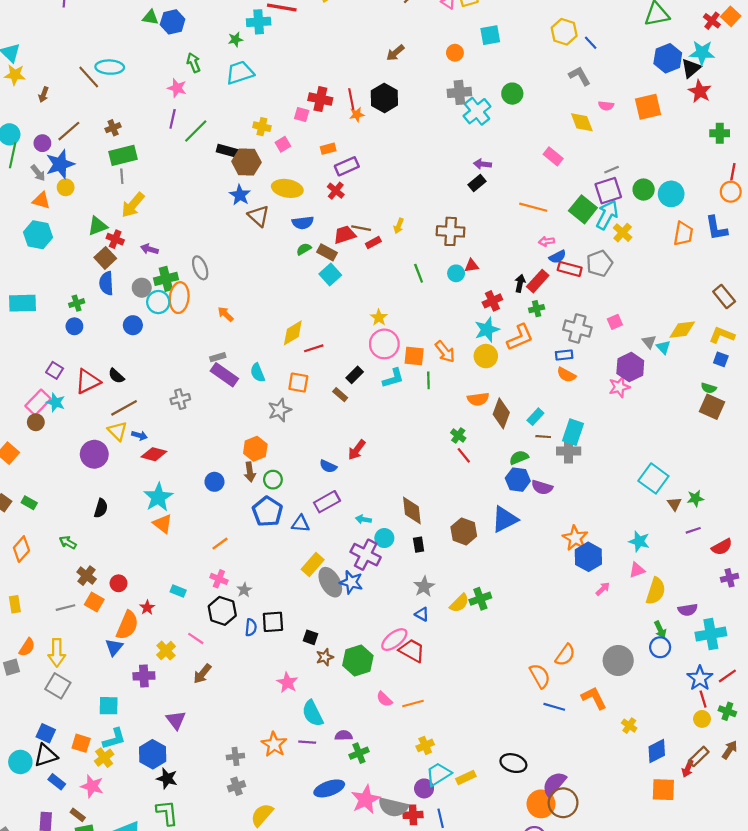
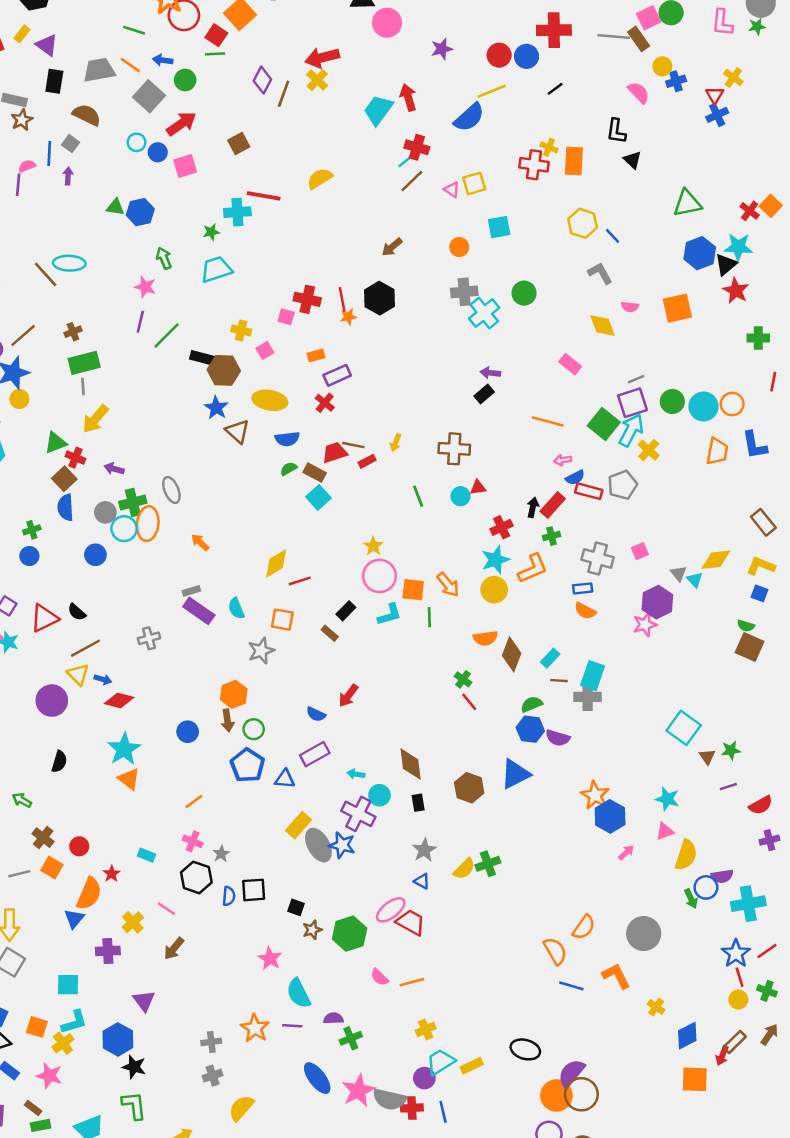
orange circle: (731, 192) -> (732, 404), moved
blue circle: (660, 647) -> (706, 887), moved
blue ellipse: (329, 788) -> (317, 1078), turned 72

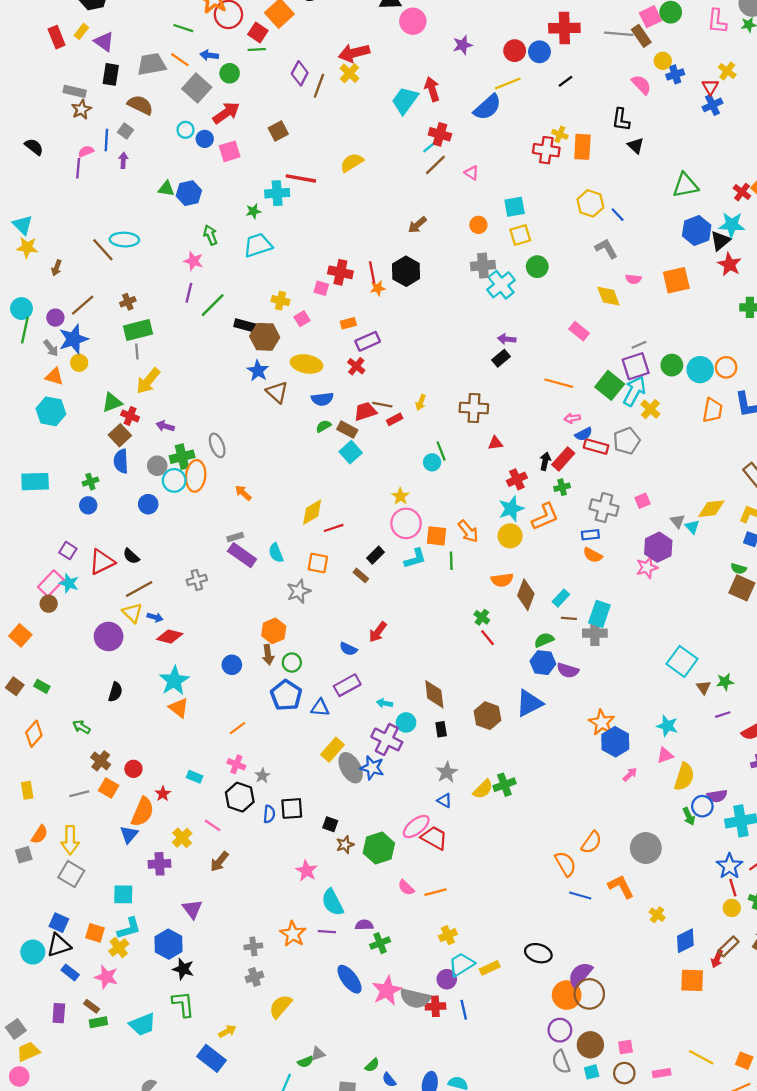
yellow square: (474, 183) -> (520, 235), moved
cyan circle: (460, 496) -> (432, 462), moved

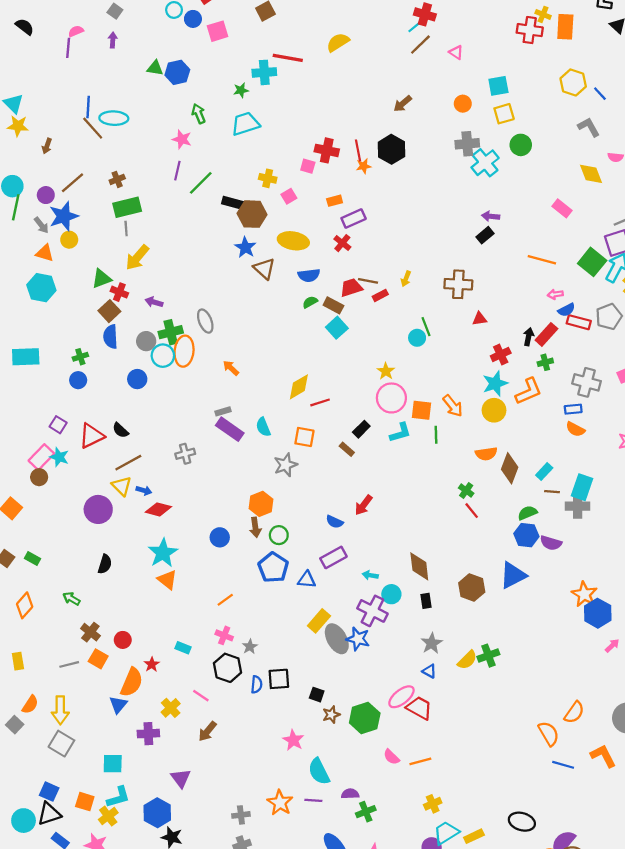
blue line: (106, 140) -> (88, 107), moved
gray square: (24, 855) -> (15, 725), turned -30

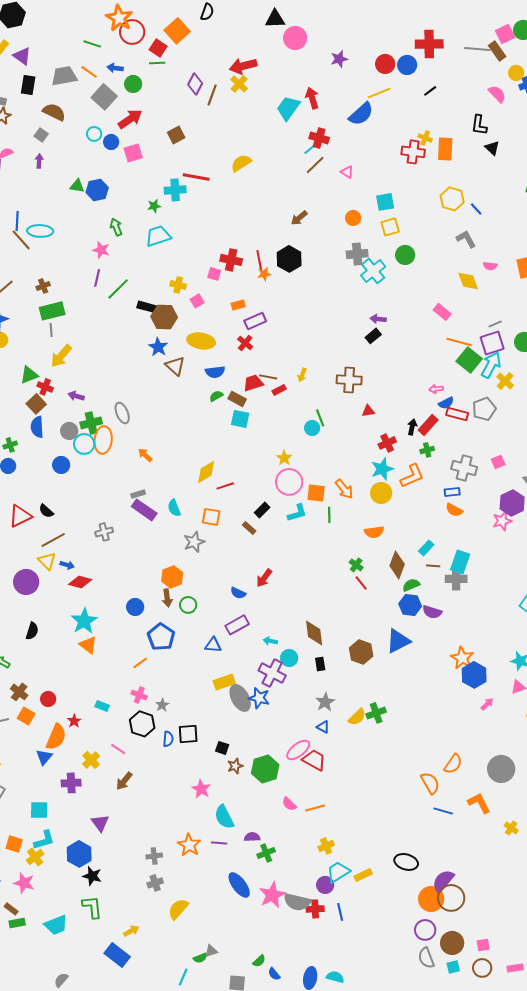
orange line: (542, 260) -> (459, 342), moved
cyan square: (337, 328) -> (240, 419), turned -36
brown diamond: (510, 468) -> (397, 565), moved
blue pentagon: (273, 567) -> (161, 637), moved
yellow rectangle: (319, 621) -> (224, 682), turned 30

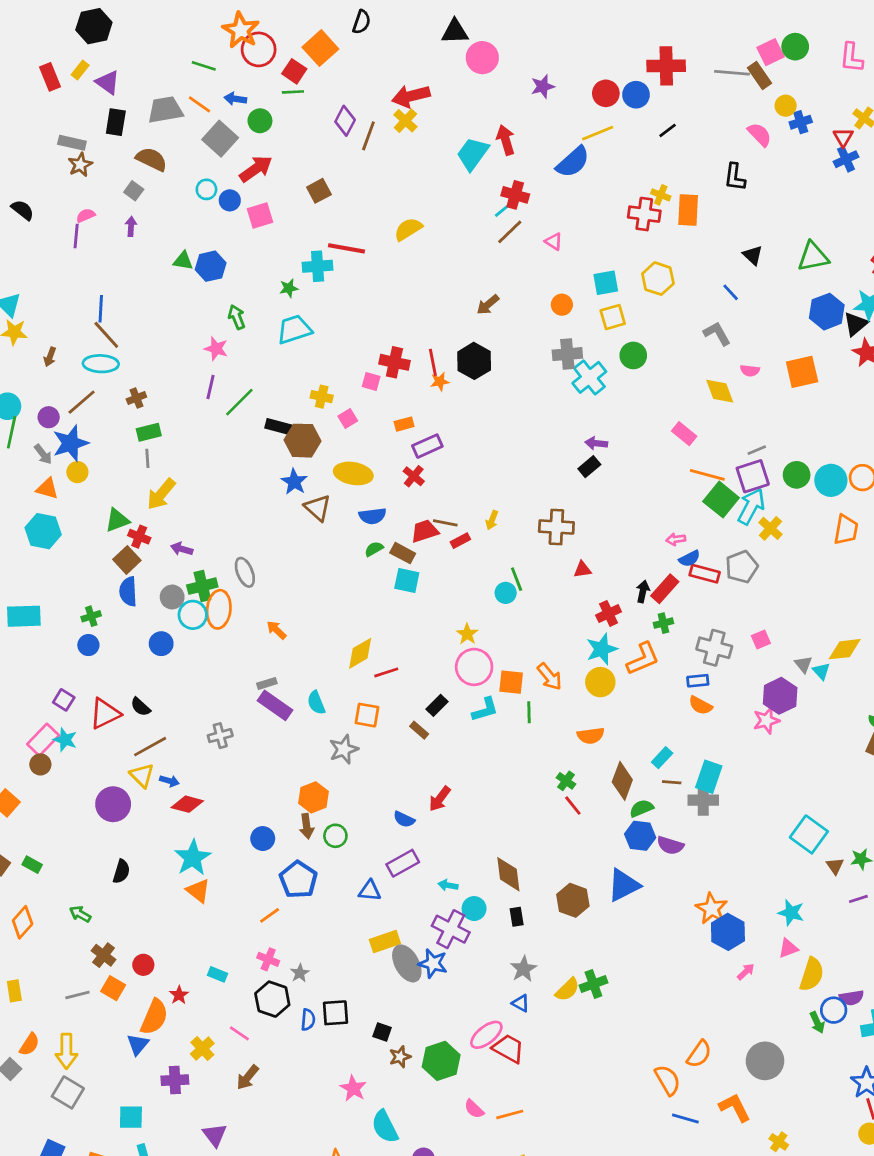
black triangle: (492, 148) -> (753, 255), moved
yellow hexagon: (452, 199) -> (658, 279), moved
cyan ellipse: (40, 231) -> (101, 364), moved
green rectangle: (52, 311) -> (149, 432), size x0.7

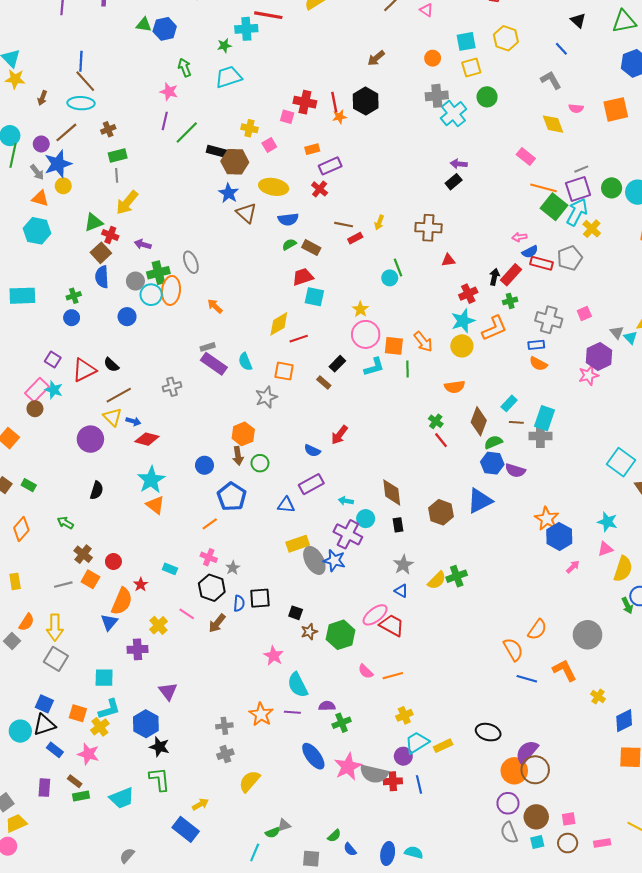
red trapezoid: (425, 531) -> (303, 277), moved
cyan square: (407, 581) -> (314, 297), moved
brown arrow: (248, 1077) -> (217, 623), moved

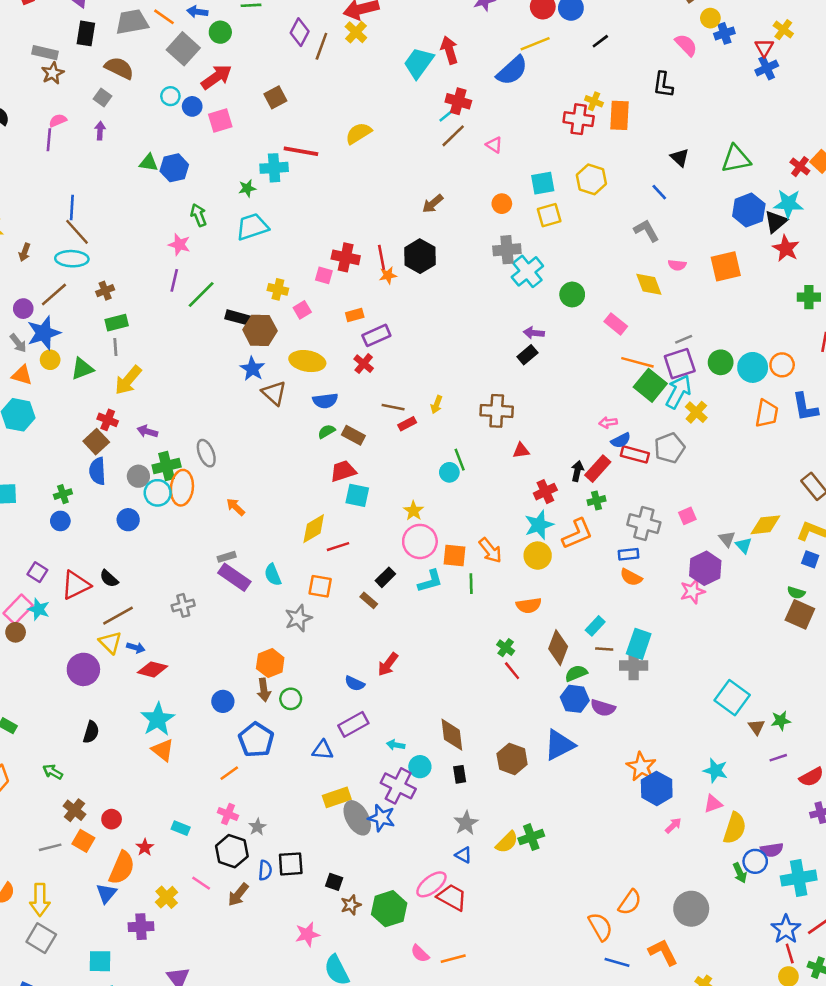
green circle: (487, 97) -> (572, 294), moved
green triangle: (94, 222) -> (82, 369), moved
pink star: (274, 656) -> (307, 934), turned 30

